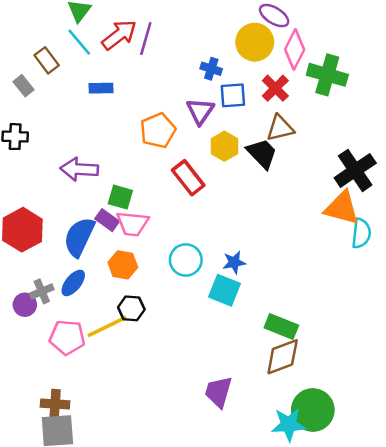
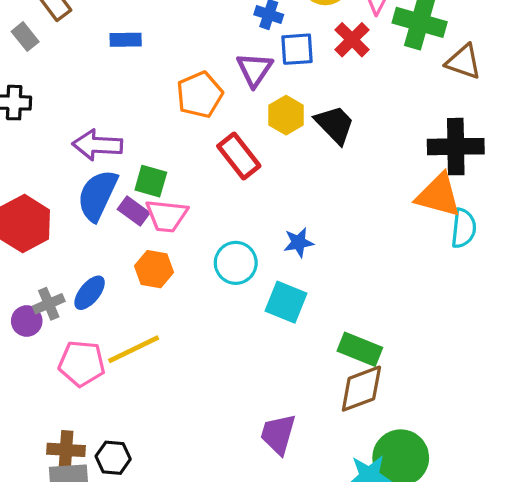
brown triangle: (280, 128) -> (464, 62), moved, turned 32
black cross: (355, 170) -> (456, 147), turned 33
blue semicircle: (79, 237) -> (97, 195), moved
blue star: (234, 262) -> (299, 242), moved
black hexagon: (131, 308) -> (113, 458), moved

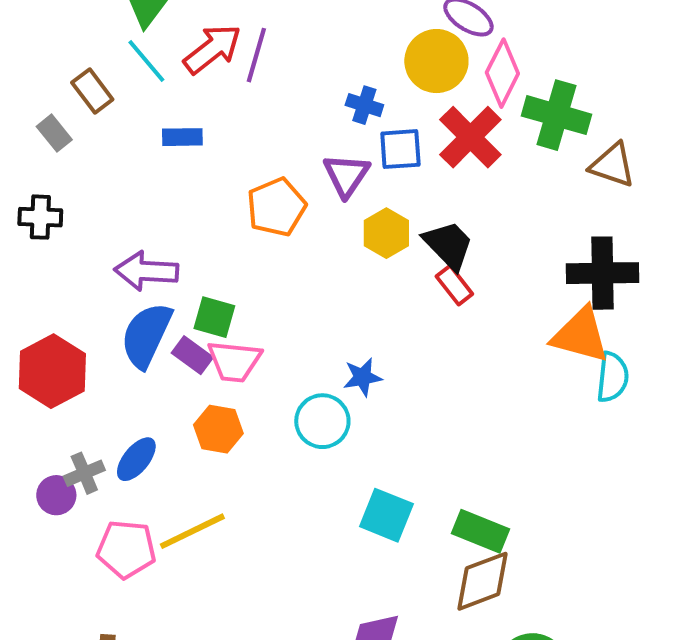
red cross: (352, 40) -> (470, 137), size x1.4
red rectangle: (239, 156) -> (454, 285), moved, size x0.7
blue star: (299, 242) -> (362, 377), moved
cyan square: (286, 302) -> (386, 515), moved

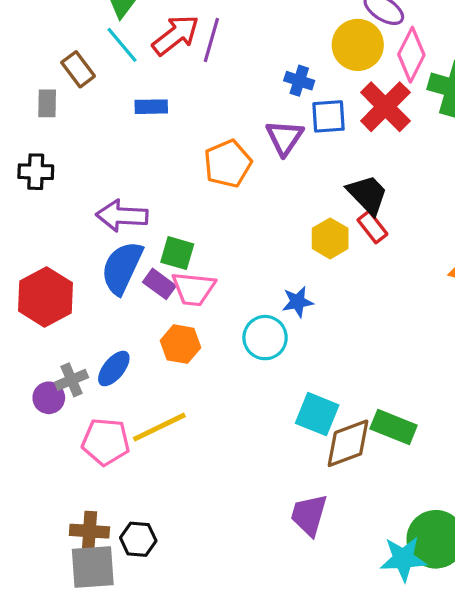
gray rectangle: (54, 133) -> (47, 103), turned 40
yellow hexagon: (386, 233) -> (330, 238), moved
brown diamond: (482, 581) -> (348, 443), moved

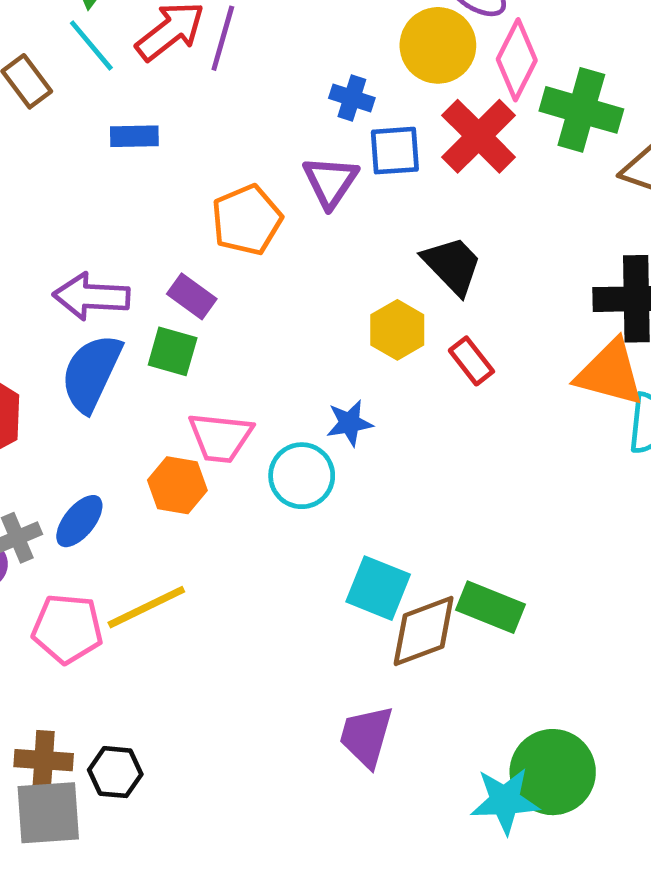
red rectangle: (372, 227) -> (471, 361), moved
purple rectangle: (159, 284) -> (192, 296), moved
pink trapezoid: (194, 289) -> (220, 437), moved

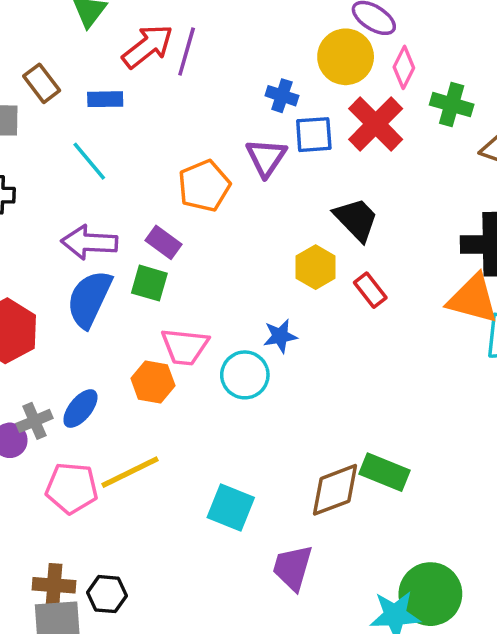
cyan line: (91, 45) -> (89, 161), moved
pink diamond: (517, 60) -> (404, 67), size x0.7
green cross: (581, 110) -> (452, 105), size x0.7
blue rectangle: (134, 136) -> (105, 99), moved
cyan square: (378, 588) -> (231, 507), moved

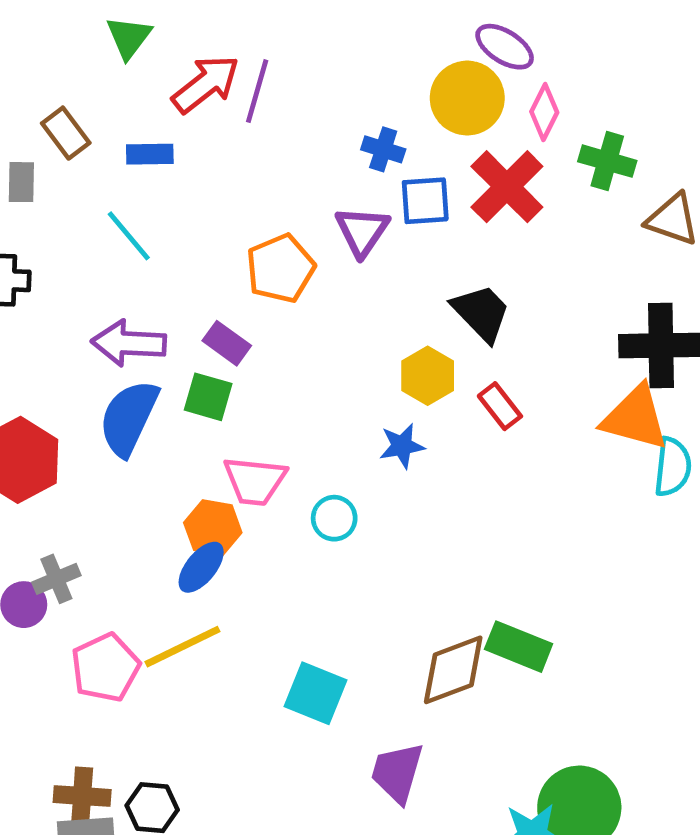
blue star: (280, 336) -> (402, 446), moved
cyan circle: (245, 375) -> (334, 518), size x0.7
blue ellipse: (80, 409) -> (201, 567), moved
pink pentagon: (72, 488) -> (105, 668), turned -30

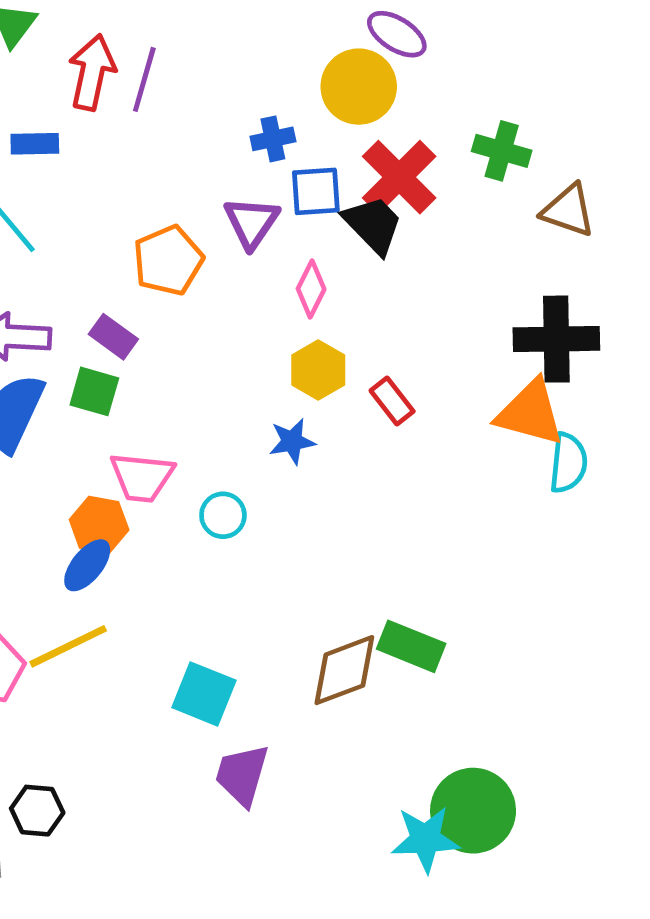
red arrow: (206, 84) -> (92, 72), turned -40
pink diamond: (544, 112) -> (311, 289), moved
blue cross: (383, 149) -> (273, 139), turned -30
black trapezoid: (481, 313) -> (373, 225), moved
purple trapezoid: (397, 773) -> (242, 775), moved

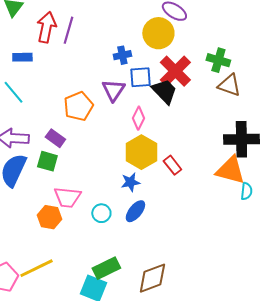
brown triangle: (568, 210) -> (229, 85), moved
yellow hexagon: (318, 370) -> (141, 152), size x1.4
cyan semicircle: (568, 463) -> (246, 191), size x0.7
blue ellipse: (87, 565) -> (135, 211), moved
green rectangle: (411, 646) -> (106, 268), moved, turned -48

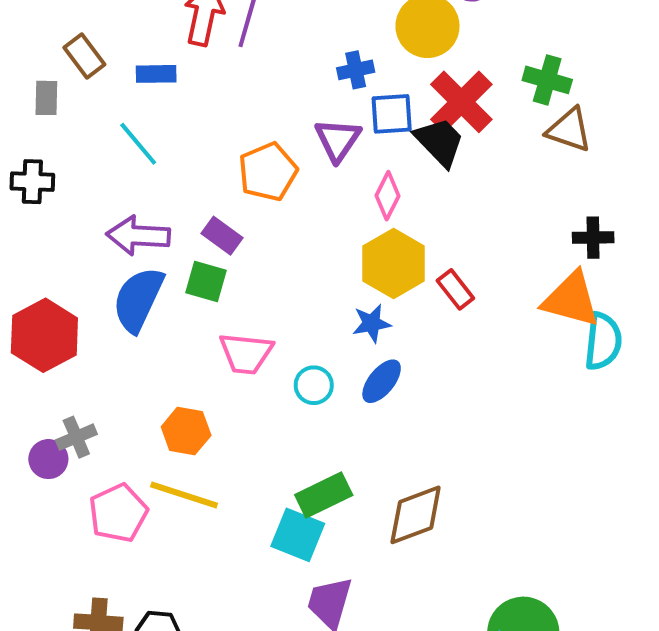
black cross: (241, 139) -> (593, 238), size x0.6
cyan semicircle: (246, 191) -> (603, 341), size x1.6
orange hexagon: (49, 217) -> (186, 431), moved
yellow line: (36, 268) -> (184, 495), turned 44

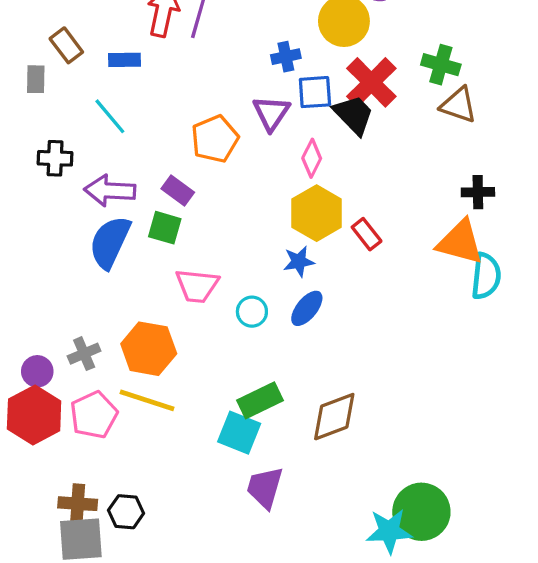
black cross: (32, 182) -> (55, 158), moved
red hexagon: (44, 335) -> (34, 415), moved
orange hexagon: (186, 431) -> (149, 349), size x1.4
gray cross: (76, 437) -> (84, 354), moved

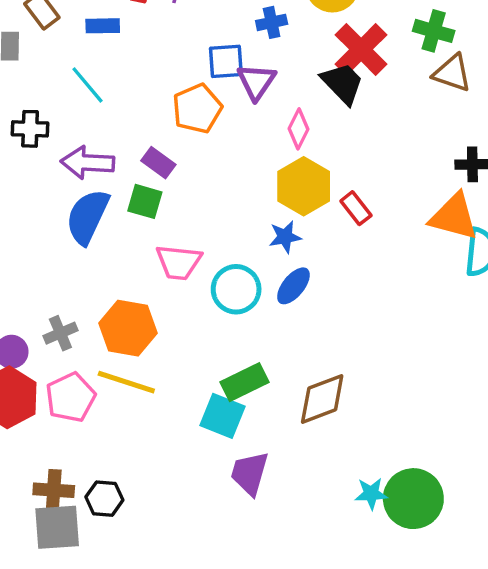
blue square: (315, 92) -> (226, 61), moved
cyan circle: (252, 312) -> (236, 289), size x1.5
cyan star: (389, 531) -> (371, 494), moved, size x0.7

